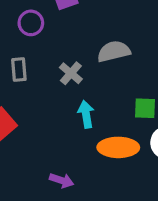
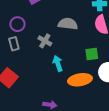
purple circle: (31, 23) -> (17, 24), moved
gray semicircle: (114, 51) -> (68, 24), turned 30

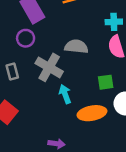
purple circle: (17, 24) -> (26, 38), moved
gray cross: (45, 41) -> (49, 67), size x1.6

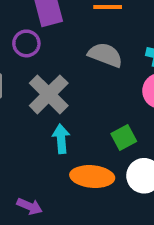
gray semicircle: (76, 47) -> (105, 55), moved
green square: (106, 82) -> (124, 138), turned -35

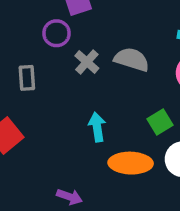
gray semicircle: (105, 55) -> (132, 59), moved
gray cross: (49, 94) -> (87, 62), moved, size x0.6

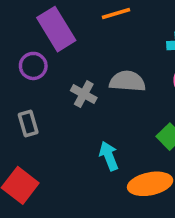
purple circle: (56, 33) -> (33, 66), moved

